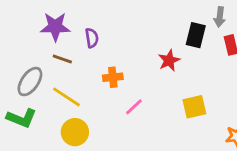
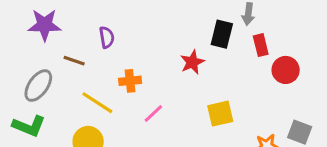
purple star: (55, 27) -> (45, 25), moved
yellow line: (66, 97) -> (97, 103), moved

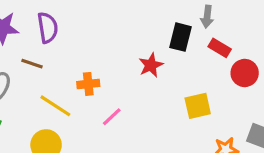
purple semicircle: (107, 37) -> (48, 28), moved, size x1.4
red rectangle: (261, 45) -> (220, 48), turned -45
yellow square: (220, 114) -> (198, 106), moved

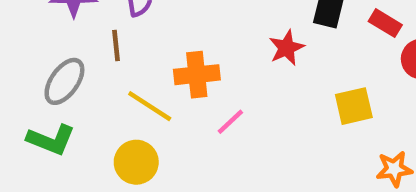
brown line: (32, 64) -> (116, 46), turned 65
orange cross: (88, 84) -> (197, 75), size x1.4

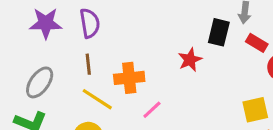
brown line: (116, 46) -> (88, 64), moved
yellow square: (354, 106) -> (255, 110), moved

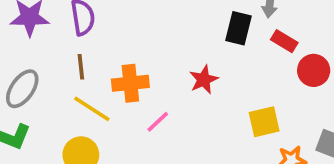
red star: (190, 60) -> (204, 80), moved
yellow square: (255, 110) -> (264, 122), moved

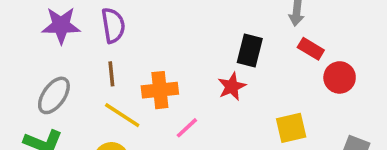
black rectangle: (238, 28) -> (250, 51), moved

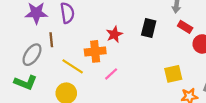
brown line: (111, 74) -> (51, 40), moved
red star: (232, 86) -> (114, 34), moved

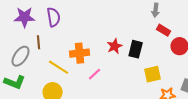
black rectangle: (149, 28) -> (136, 49), moved
red star: (114, 34) -> (115, 46), moved

